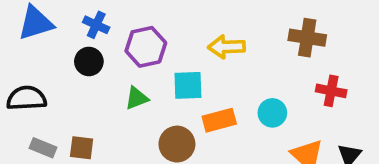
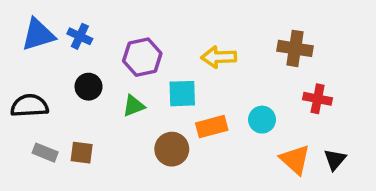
blue cross: (96, 25) -> (80, 36), moved
black circle: (89, 61) -> (89, 87), moved

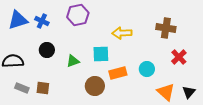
purple hexagon: (142, 57) -> (78, 15), moved
red cross: (318, 99) -> (179, 57), turned 35

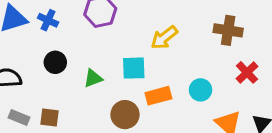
yellow arrow: (122, 33) -> (164, 38), turned -36

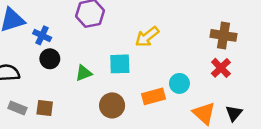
blue cross: (48, 20) -> (42, 35), moved
brown cross: (228, 30) -> (224, 35), moved
orange rectangle: (158, 96) -> (154, 96), moved

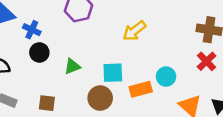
cyan square: (120, 64) -> (113, 73), moved
brown square: (45, 108) -> (47, 103), moved

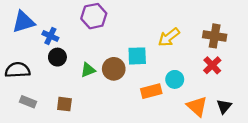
yellow arrow: (134, 31) -> (169, 37), moved
cyan square: (113, 73) -> (137, 56), moved
brown circle: (100, 98) -> (114, 69), moved

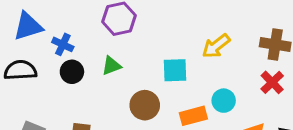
brown circle: (114, 69) -> (145, 105), moved
black semicircle: (18, 70) -> (20, 70), moved
green triangle: (88, 70) -> (111, 66), moved

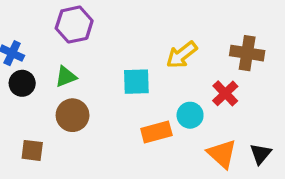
red cross: (272, 82) -> (225, 93), moved
brown circle: (145, 105) -> (73, 115), moved

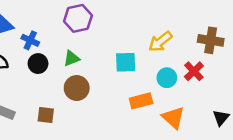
cyan circle: (190, 115) -> (167, 78), moved
orange triangle: (222, 154) -> (173, 118), moved

